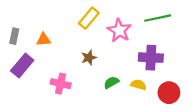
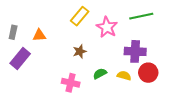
pink cross: (61, 84) -> (71, 83), moved
red circle: (169, 93) -> (148, 73), moved

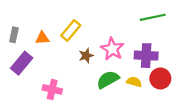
yellow rectangle: (80, 16) -> (71, 30), moved
pink star: (107, 27) -> (112, 49), moved
green semicircle: (100, 74) -> (108, 80), size x1.5
pink cross: (71, 83) -> (52, 89), moved

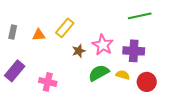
purple rectangle: (22, 63) -> (15, 71), moved
red circle: (160, 78) -> (147, 82), moved

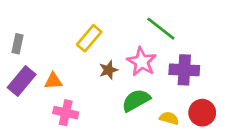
green line: (140, 16) -> (161, 29), moved, turned 50
orange triangle: (39, 35) -> (53, 81), moved
purple rectangle: (15, 71) -> (22, 81), moved
yellow semicircle: (123, 75) -> (169, 118), moved

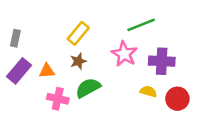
green line: (161, 29) -> (141, 25), turned -60
brown star: (108, 70) -> (78, 61), moved
green semicircle: (136, 100) -> (88, 88), moved
yellow semicircle: (169, 118) -> (148, 91), moved

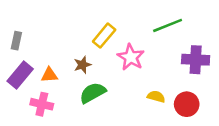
green line: (141, 25) -> (168, 25), moved
yellow rectangle: (78, 33) -> (104, 36), moved
purple cross: (162, 61) -> (196, 60), moved
pink cross: (58, 99) -> (42, 104), moved

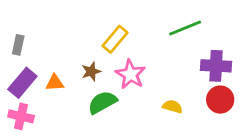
pink star: (131, 57) -> (130, 74), moved
pink cross: (42, 104) -> (21, 116), moved
red circle: (187, 104) -> (220, 100), moved

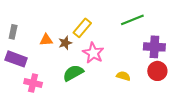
brown star: (91, 71) -> (65, 43), moved
purple rectangle: (22, 83) -> (16, 59), turned 70
orange triangle: (55, 83) -> (46, 40), moved
pink cross: (21, 116) -> (33, 83), moved

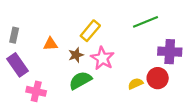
brown star: (65, 43) -> (76, 55), moved
purple rectangle: (16, 59) -> (17, 65), turned 35
red circle: (157, 71) -> (158, 78), moved
yellow semicircle: (123, 76) -> (136, 84), turned -40

